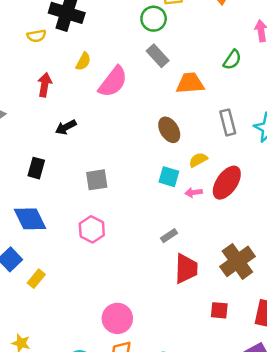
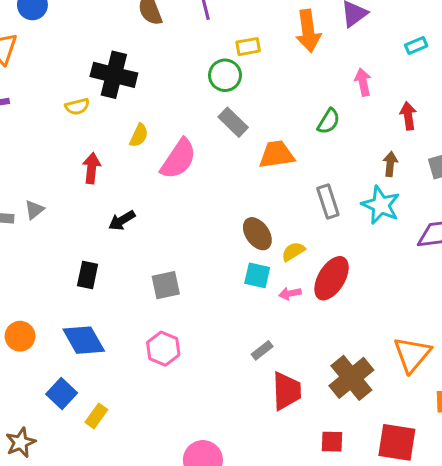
brown ellipse: (169, 130) -> (257, 234), moved

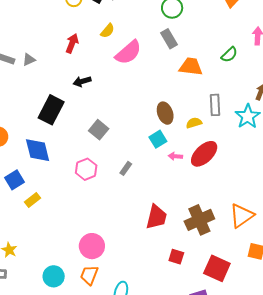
yellow semicircle: (293, 251) -> (194, 123), moved
black rectangle: (88, 275) -> (51, 110), size x1.6
cyan square: (257, 275) -> (158, 139), turned 30
gray square: (166, 285) -> (99, 130), turned 36
gray rectangle: (262, 350) -> (126, 168), moved, turned -32

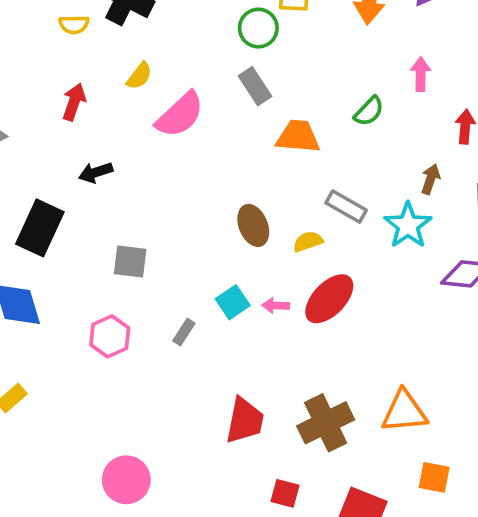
gray rectangle: (215, 105) -> (346, 207), turned -55
gray square: (99, 130) -> (130, 261), turned -30
cyan square: (158, 139) -> (233, 302), moved
orange triangle: (242, 216) -> (404, 412), turned 32

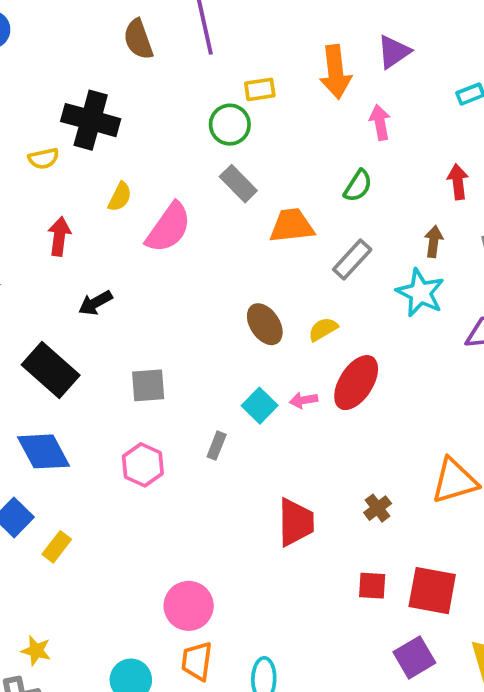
pink arrow: (421, 74) -> (380, 122), moved
gray rectangle: (346, 207) -> (352, 259), moved, turned -66
black rectangle: (40, 228) -> (51, 370), turned -62
brown cross: (326, 423) -> (378, 508), size x0.5
red square: (285, 493) -> (372, 586), moved

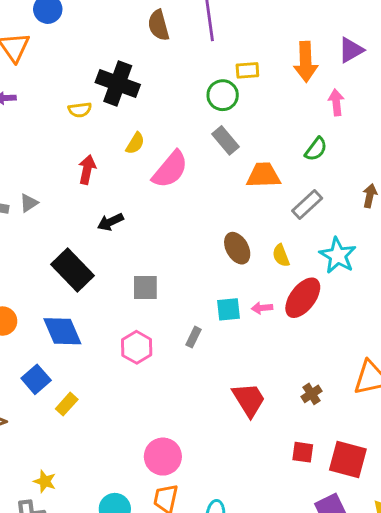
cyan star: (420, 293) -> (338, 255), moved
yellow semicircle: (323, 329) -> (281, 255), turned -85
cyan square: (260, 406) -> (228, 309), turned 35
red trapezoid: (296, 522) -> (249, 400), turned -36

